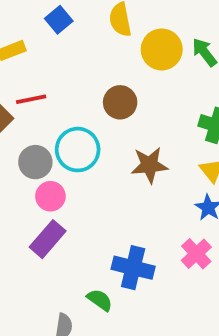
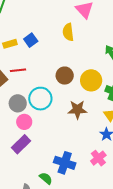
blue square: (59, 20) -> (31, 40), moved
yellow circle: (162, 49) -> (91, 80), moved

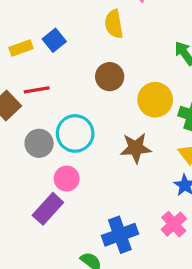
brown circle: (65, 76) -> (110, 77), moved
pink circle: (24, 122) -> (67, 179), moved
blue cross: (65, 163) -> (120, 235), turned -35

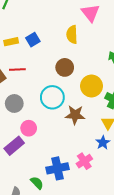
cyan circle: (75, 133) -> (52, 97), moved
pink cross: (174, 224) -> (84, 161), moved

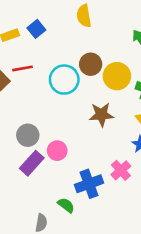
brown circle: (65, 67) -> (91, 64), moved
cyan circle: (52, 97) -> (64, 80), moved
gray circle: (14, 103) -> (28, 135), moved
pink circle: (29, 128) -> (57, 151), moved

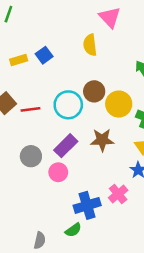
red line: (22, 68) -> (30, 109), moved
purple rectangle: (32, 163) -> (66, 146), moved
green semicircle: (66, 205) -> (73, 230), moved, turned 105

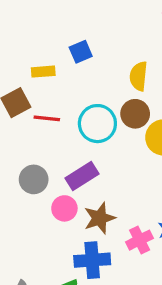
yellow semicircle: (90, 45) -> (139, 76), moved
yellow rectangle: (19, 60) -> (43, 72), moved
brown star: (102, 140) -> (100, 218), moved, turned -30
pink cross: (118, 194) -> (140, 240), moved

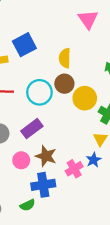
blue square: (81, 52) -> (24, 45), size x1.5
pink circle: (64, 208) -> (21, 160), moved
brown star: (100, 218) -> (46, 156), turned -30

